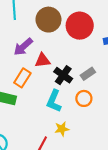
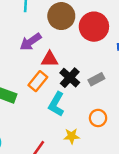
orange rectangle: (22, 78) -> (38, 81), moved
orange circle: (84, 98) -> (98, 118), moved
yellow star: (62, 129) -> (72, 136), moved

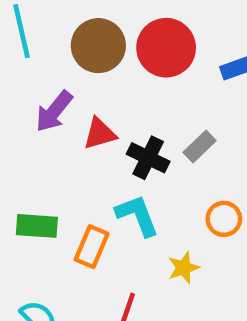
orange rectangle: (38, 81) -> (92, 247), moved
cyan L-shape: (56, 104) -> (137, 215), turned 145

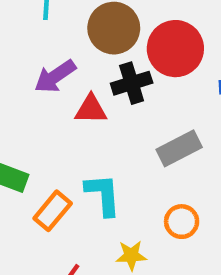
gray rectangle: (200, 146) -> (179, 148), size x1.4
black cross: (148, 158) -> (132, 83), moved, turned 30

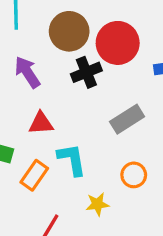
purple arrow: (55, 76) -> (27, 72), turned 96
red triangle: (91, 109) -> (41, 123), moved

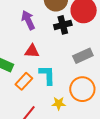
orange circle: (134, 175) -> (82, 89), size x1.6

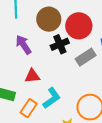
gray rectangle: (83, 56) -> (86, 57), moved
cyan L-shape: (47, 75) -> (52, 98), turned 65

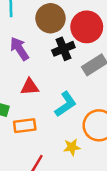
cyan L-shape: (52, 98) -> (66, 104), moved
orange rectangle: (29, 108) -> (25, 126), turned 48

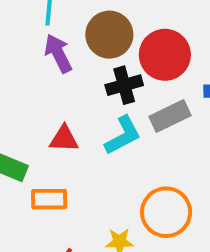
purple arrow: (19, 49) -> (58, 53), moved
cyan L-shape: (66, 104) -> (123, 135), moved

